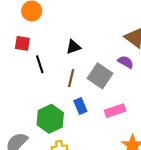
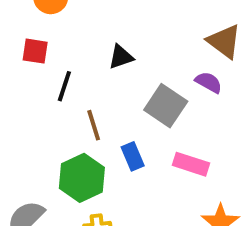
black line: (40, 64) -> (64, 86), turned 36
brown line: (71, 78) -> (94, 125), moved, turned -30
pink rectangle: (115, 111) -> (191, 164), turned 36

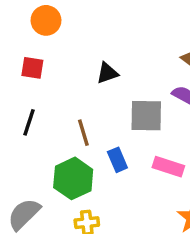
black line: (64, 86) -> (29, 122), moved
gray square: (166, 106) -> (146, 116), turned -33

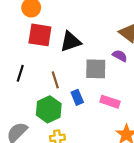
red square: (32, 68) -> (40, 35), moved, size x1.6
black triangle: (107, 73) -> (71, 42), size x1.5

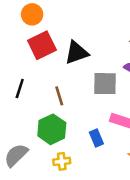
red square: (40, 35) -> (42, 45), turned -35
blue rectangle: (77, 97) -> (96, 138), moved

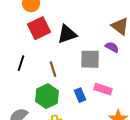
blue rectangle: (96, 138) -> (80, 95), moved

